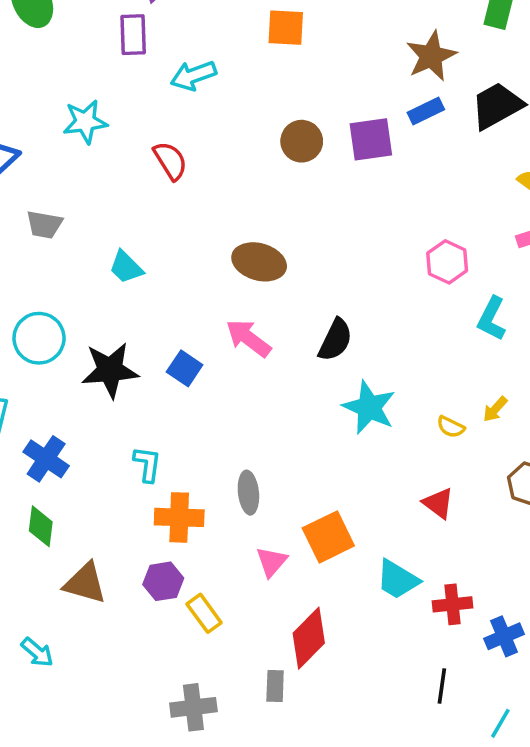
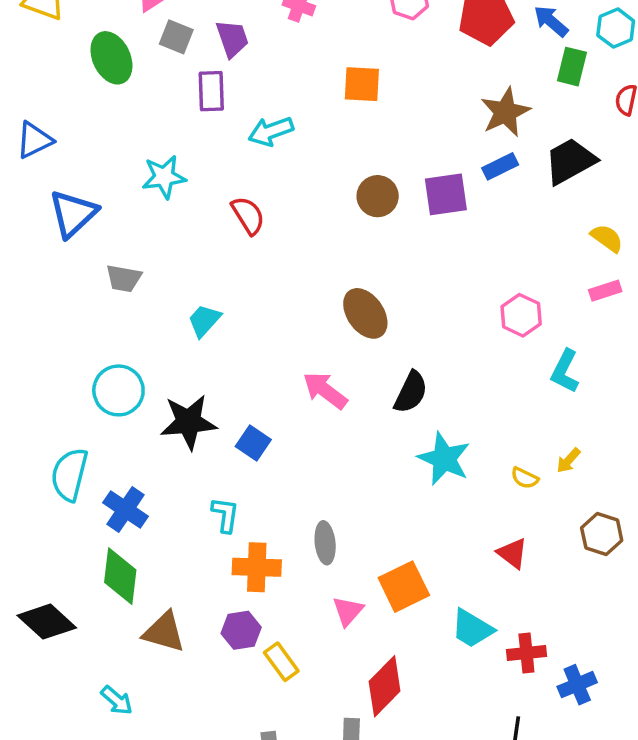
brown ellipse: (259, 262) -> (365, 313), moved, turned 39
cyan trapezoid: (126, 267) -> (204, 320), turned 87
blue square: (185, 368) -> (253, 443), moved
green diamond: (41, 526) -> (120, 576), size x1.4

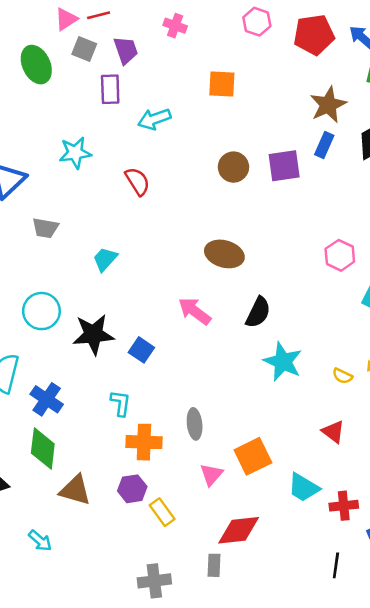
blue rectangle: (500, 166) -> (324, 145), turned -40
brown ellipse: (365, 313) -> (224, 254), turned -39
red diamond: (385, 686) -> (239, 530), turned 39

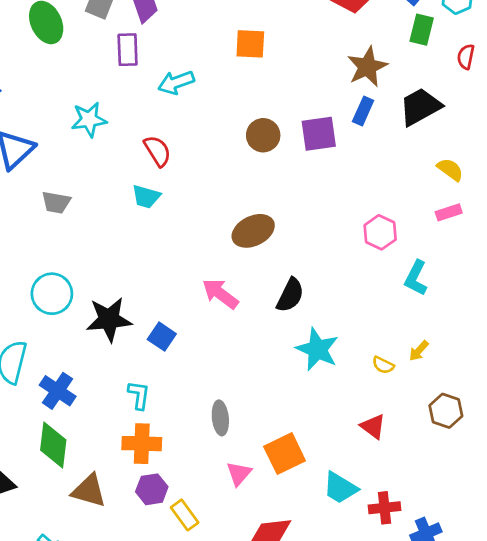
brown ellipse: (224, 254) -> (253, 231), turned -42
cyan trapezoid: (105, 259) -> (146, 197), moved, turned -116
orange cross: (144, 442) -> (142, 444), moved

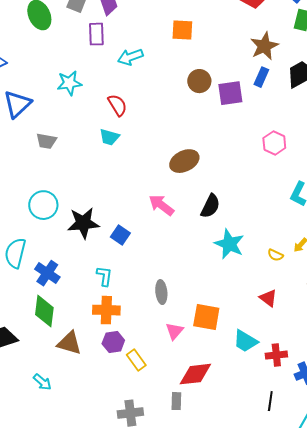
brown circle: (263, 135) -> (199, 81), moved
pink hexagon: (380, 232) -> (274, 143), moved
orange square: (285, 454) -> (206, 317), turned 36

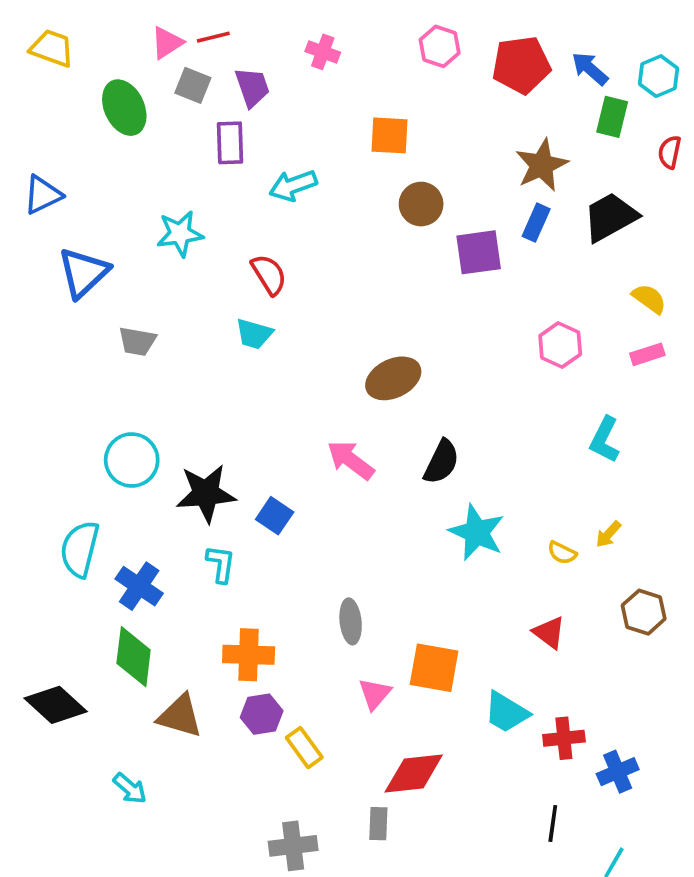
brown circle: (199, 81) -> (421, 204), moved
cyan L-shape: (104, 276) -> (221, 564), moved

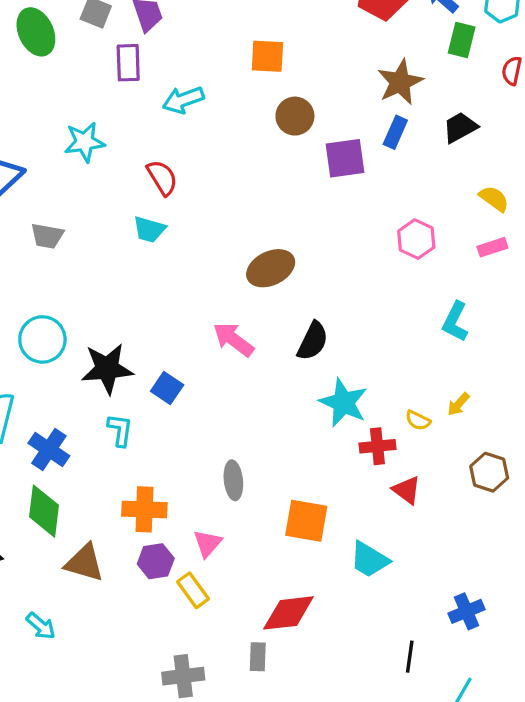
black trapezoid: (610, 217) -> (460, 127), size x0.7
pink triangle: (375, 694) -> (208, 543), moved
red cross: (564, 738) -> (377, 446), moved

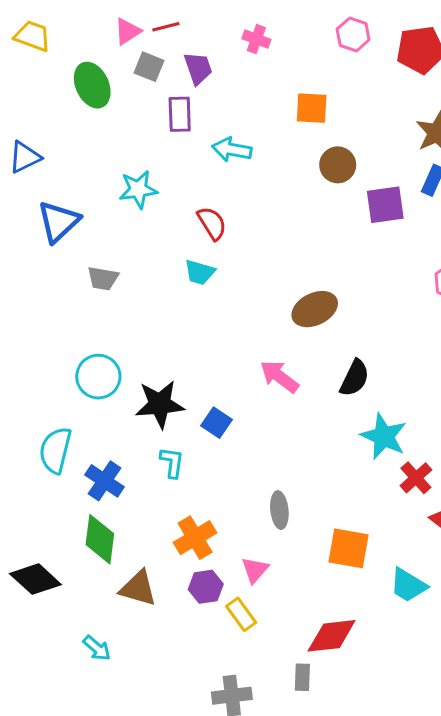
cyan arrow: (183, 100) -> (232, 150), turned 30
red cross: (377, 446) -> (416, 478), turned -36
orange cross: (144, 509) -> (195, 538), turned -33

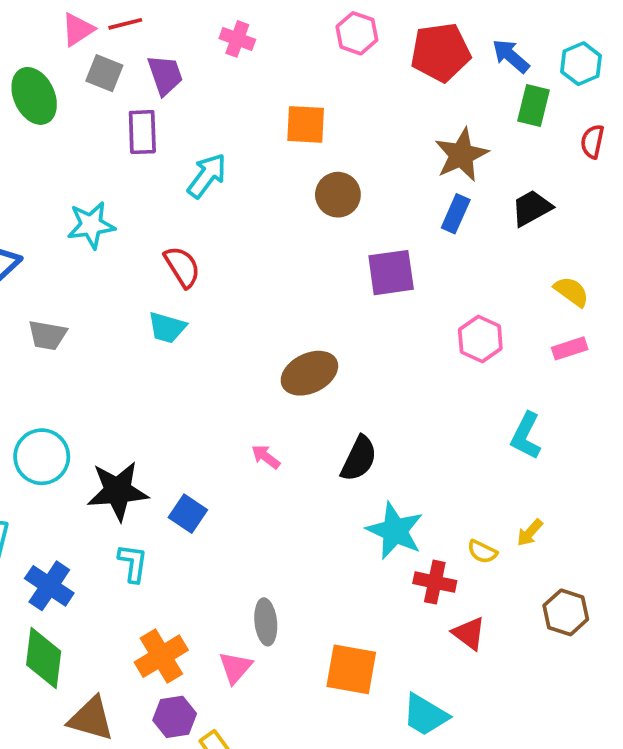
cyan arrow: (232, 150) -> (207, 176), turned 117
purple square: (385, 205) -> (391, 273), moved
pink arrow: (279, 377) -> (266, 457), size x0.6
red cross: (416, 478) -> (435, 582), turned -36
pink triangle: (255, 570) -> (235, 667), moved

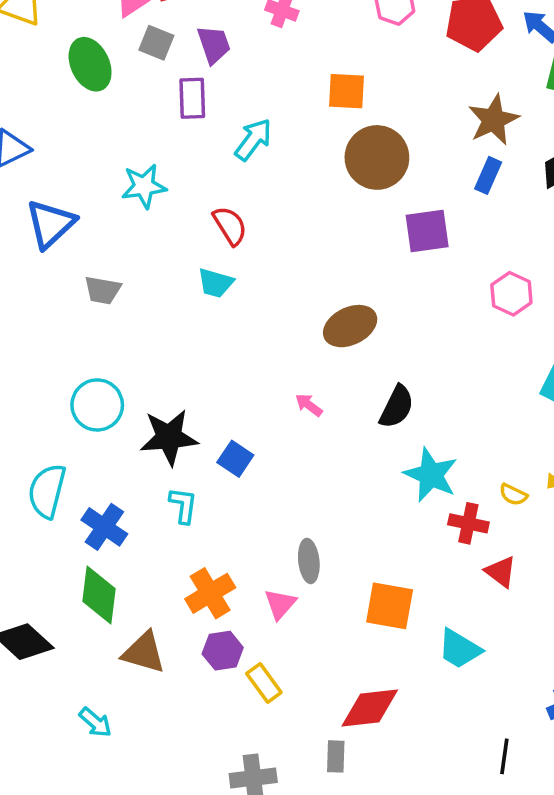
brown circle: (338, 195) -> (377, 157), size x1.5

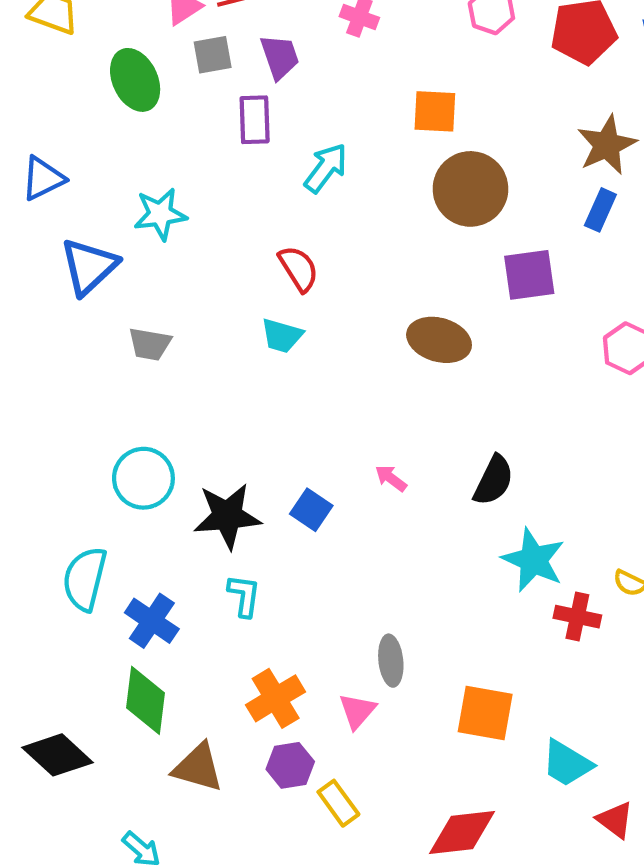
gray square: (156, 43) -> (213, 55), turned -32
cyan star: (144, 186) -> (160, 214), moved
brown ellipse: (350, 326) -> (439, 340), moved, turned 42
blue square: (235, 459) -> (311, 510), moved
red triangle: (501, 572) -> (615, 820), moved

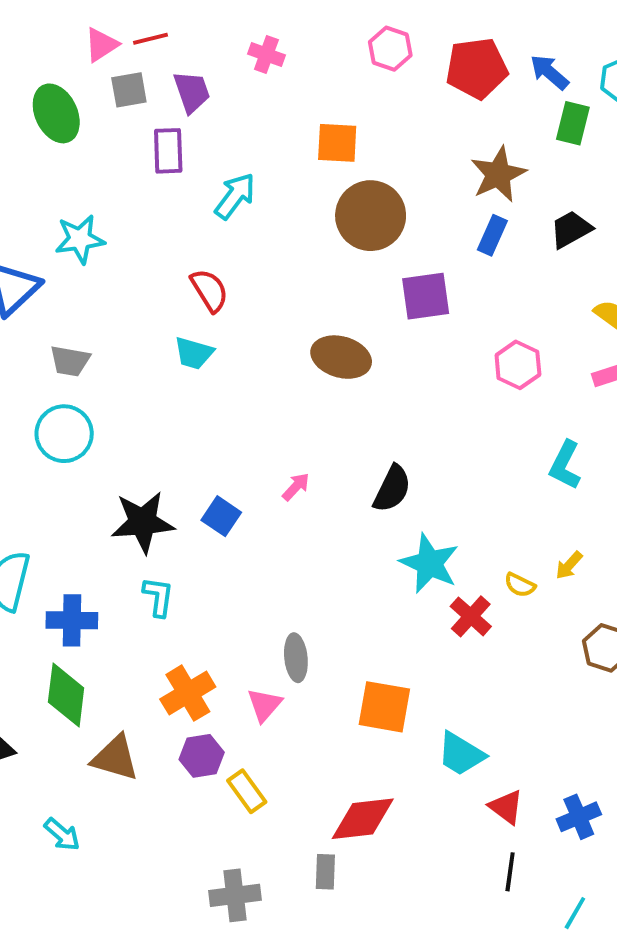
cyan circle: (143, 478) -> (64, 434), moved
pink arrow: (391, 478) -> (296, 487), turned 96
red cross: (577, 617) -> (471, 616), turned 30
blue cross: (152, 621) -> (72, 620), turned -33

